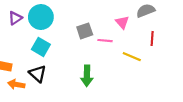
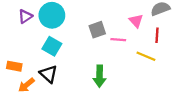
red line: (152, 38) -> (157, 35), moved
orange arrow: (16, 84) -> (26, 85), turned -49

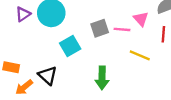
pink line: (118, 40) -> (122, 29), moved
cyan square: (52, 46) -> (70, 46), moved, turned 30
yellow line: (146, 56) -> (140, 55), moved

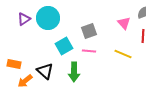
pink line: (122, 29) -> (89, 51), moved
green arrow: (102, 78) -> (74, 72), moved

